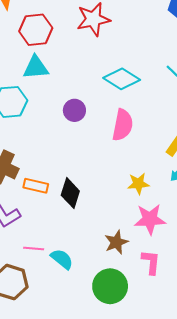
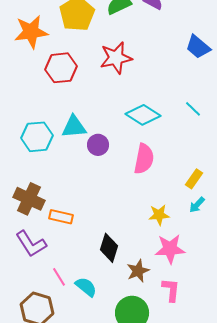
cyan triangle: (36, 67) -> (74, 127), moved
black diamond: (70, 193) -> (109, 248), moved
pink line: (34, 249) -> (59, 277), turned 54

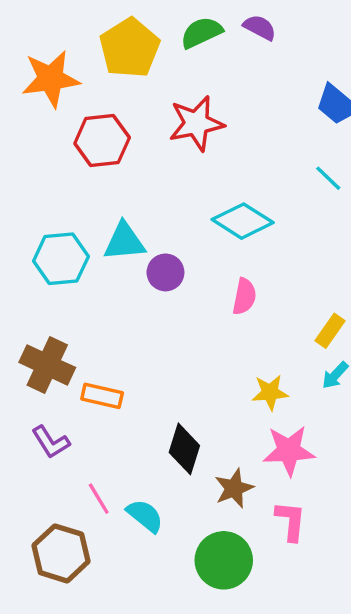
cyan line: (193, 109) -> (328, 178), moved
pink semicircle: (144, 159) -> (244, 296), size x0.7
purple L-shape: (31, 244) -> (51, 442), size x0.7

